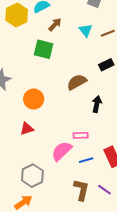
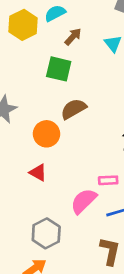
brown semicircle: (77, 82) -> (74, 109), moved
red triangle: (27, 129) -> (38, 173), turned 48

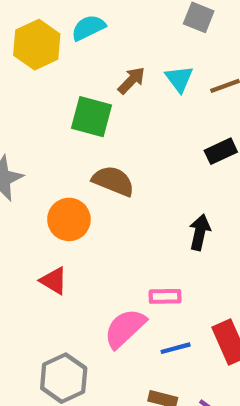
brown arrow: (73, 37) -> (131, 80), moved
brown semicircle: (74, 109) -> (113, 181), turned 50

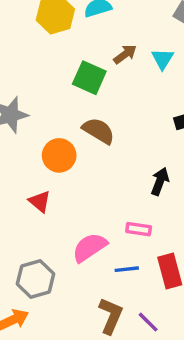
pink rectangle: (165, 296) -> (139, 229), moved

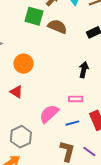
brown semicircle: (98, 131) -> (57, 26), moved

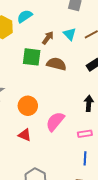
pink semicircle: (49, 114) -> (55, 122), moved
blue line: (72, 123) -> (85, 158), turned -64

